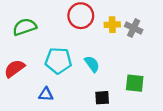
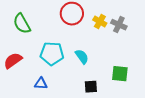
yellow cross: (112, 25) -> (100, 22), turned 32
green semicircle: (25, 27) -> (22, 24), turned -100

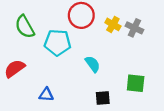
cyan pentagon: (52, 54) -> (58, 43), moved

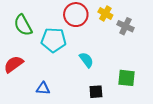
yellow cross: (113, 24) -> (105, 14), moved

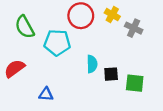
cyan semicircle: (86, 60) -> (92, 64), turned 35
black square: (96, 92) -> (111, 74), moved

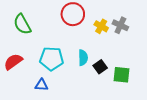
yellow cross: (112, 15) -> (101, 26), moved
cyan pentagon: (57, 43) -> (52, 59), moved
black square: (111, 74) -> (100, 67), turned -32

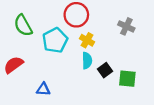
yellow cross: (101, 26) -> (87, 40), moved
cyan pentagon: (52, 59) -> (55, 40), moved, turned -30

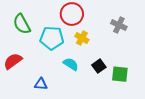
cyan pentagon: (55, 40) -> (52, 38), turned 30
cyan semicircle: (87, 61) -> (71, 64), moved, turned -56

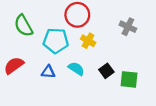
blue triangle: (41, 84) -> (48, 72), moved

